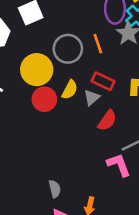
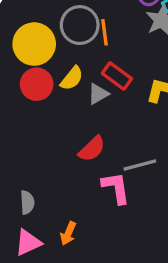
orange line: (98, 44) -> (105, 32), moved
red semicircle: (107, 121) -> (92, 149), moved

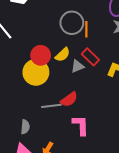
yellow circle: (34, 44) -> (36, 72), moved
gray line: (140, 165) -> (51, 106), moved

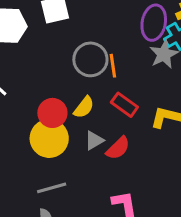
gray triangle: (77, 66) -> (94, 140), moved
red semicircle: (69, 99) -> (118, 148), moved
gray line: (51, 106) -> (52, 188), moved

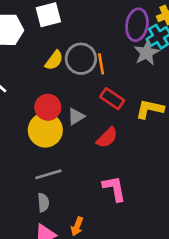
yellow semicircle: (84, 107) -> (54, 60), moved
gray triangle: (94, 140) -> (76, 116), moved

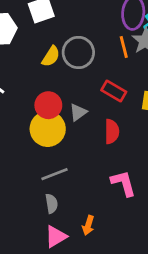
orange line: (101, 64) -> (124, 47), moved
red semicircle: (107, 138) -> (112, 131), turned -40

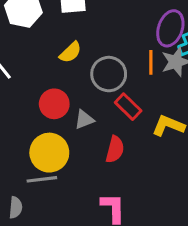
gray circle: (78, 52) -> (109, 74), moved
yellow circle: (48, 129) -> (49, 153), moved
gray semicircle: (52, 204) -> (16, 207), moved

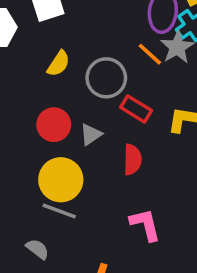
orange line: (151, 62) -> (150, 54), turned -35
gray line: (42, 179) -> (59, 211), turned 40
gray semicircle: (16, 207) -> (37, 249), turned -45

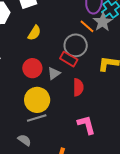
gray circle: (106, 78) -> (76, 45), moved
red rectangle: (136, 109) -> (69, 59), moved
gray line: (59, 211) -> (37, 118), turned -36

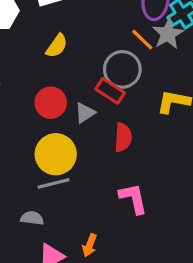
gray semicircle: (24, 140) -> (32, 218), turned -32

